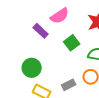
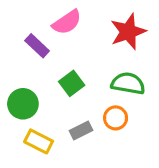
green square: (72, 43) -> (72, 83), moved

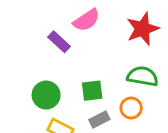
green square: (72, 83) -> (92, 91), moved, turned 30

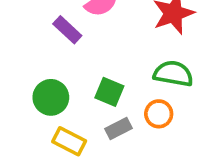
green square: (92, 91) -> (109, 92), turned 30

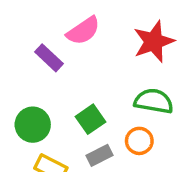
green square: (109, 92) -> (91, 119), turned 32

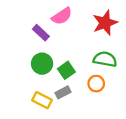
green circle: (33, 125) -> (42, 64), moved
gray rectangle: (100, 155) -> (63, 92), moved

